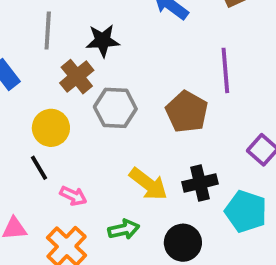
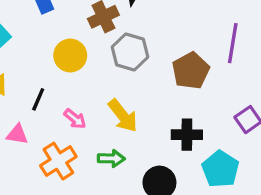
black line: (39, 168) -> (38, 99), moved, turned 40
yellow arrow: (148, 184) -> (123, 116), moved

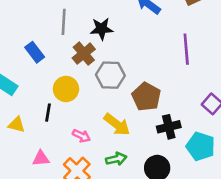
brown pentagon: (191, 71) -> (146, 97), moved
black line: (38, 99) -> (48, 113), moved

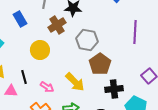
gray hexagon: (110, 75) -> (87, 40), moved
black line: (48, 113) -> (24, 77), moved, turned -32
pink triangle: (41, 158) -> (11, 91), moved

